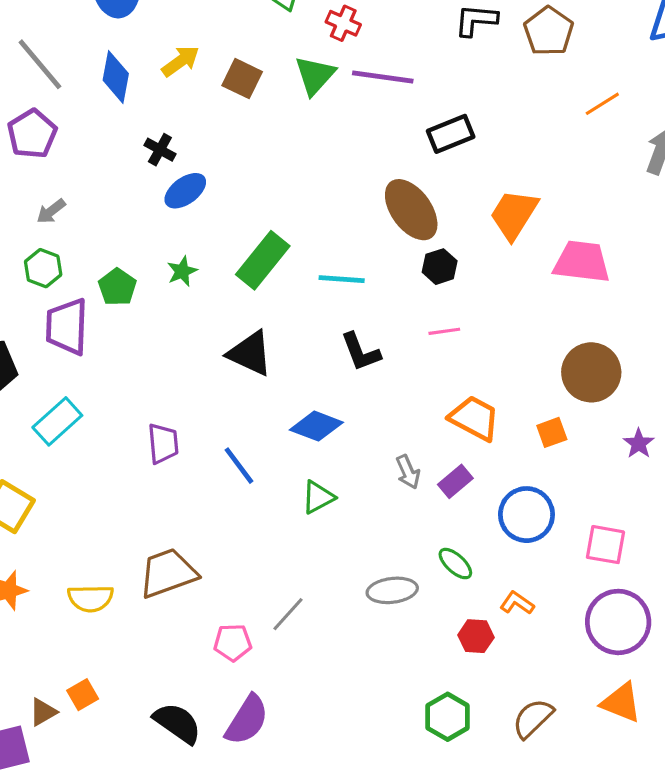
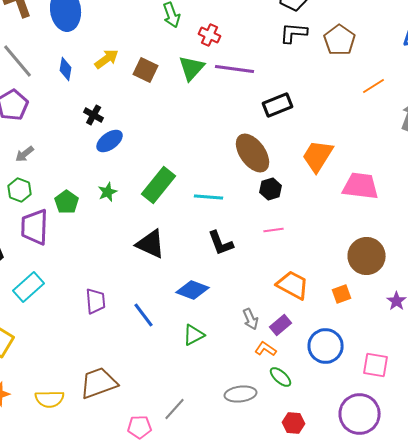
blue diamond: (116, 77) -> (66, 69), size x0.7
orange L-shape: (517, 603) -> (266, 349), moved
purple circle: (618, 622) -> (360, 414), moved

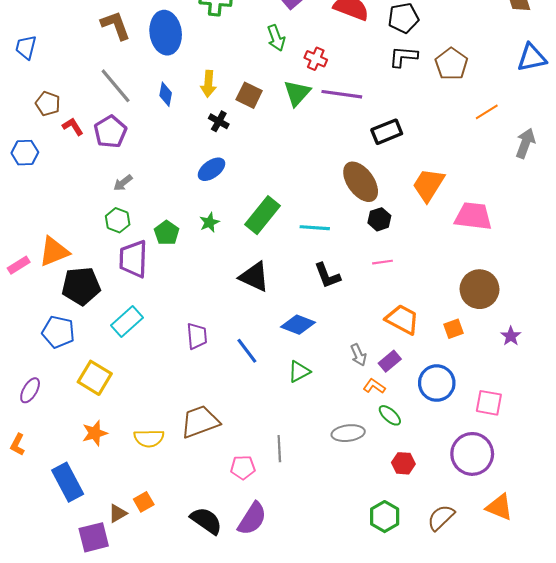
yellow arrow: (107, 59) -> (208, 84), turned 130
black cross: (94, 115) -> (219, 121), moved
gray line: (175, 409) -> (279, 449), turned -45

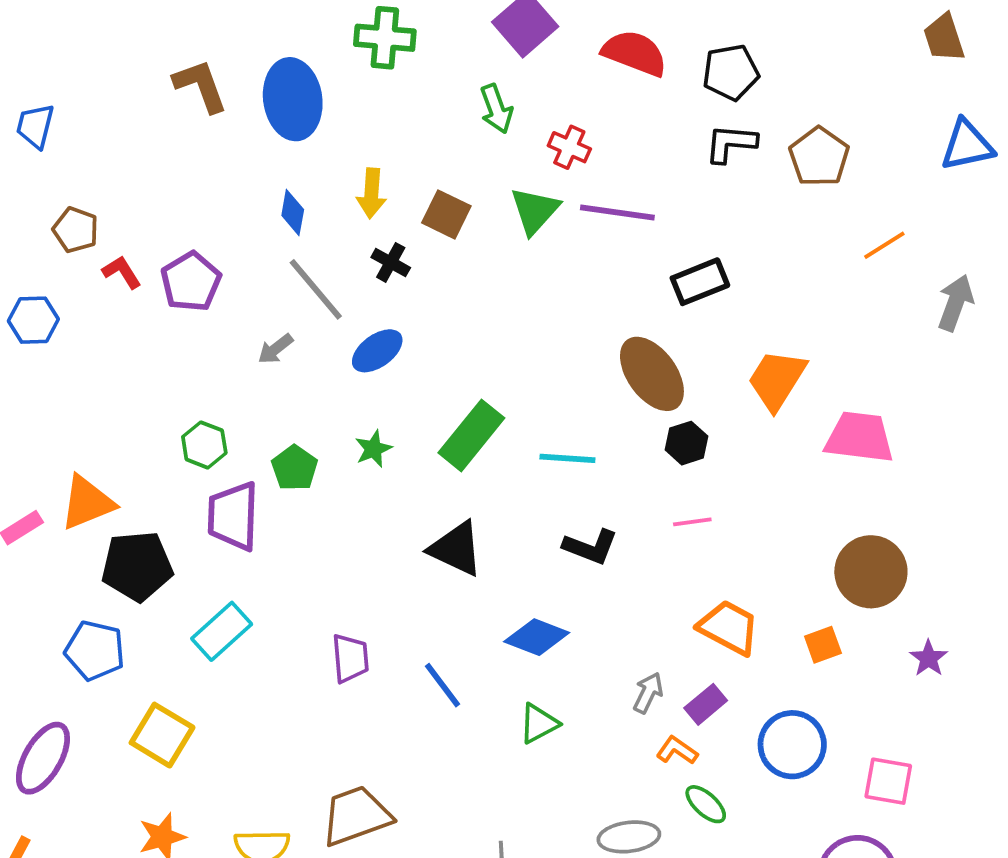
gray line: (116, 86) -> (316, 289), moved
gray arrow: (123, 183) -> (275, 349), moved
black L-shape: (327, 276) -> (590, 547), turned -48
gray arrow: (359, 355) -> (648, 693), turned -130
purple ellipse: (30, 390) -> (43, 758), size x1.5

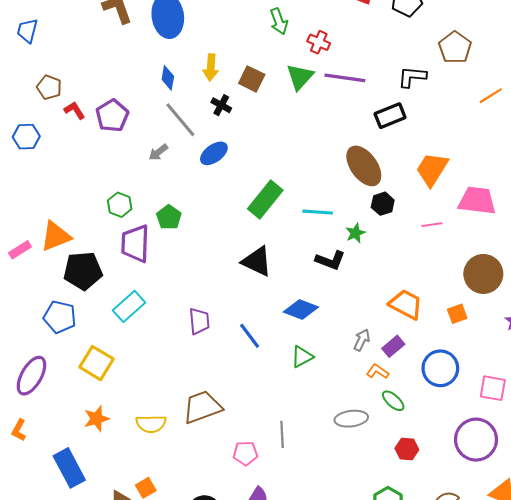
black L-shape: (731, 143) -> (412, 77), moved
green star: (373, 449) -> (355, 233), moved
pink line: (692, 522) -> (432, 225), moved

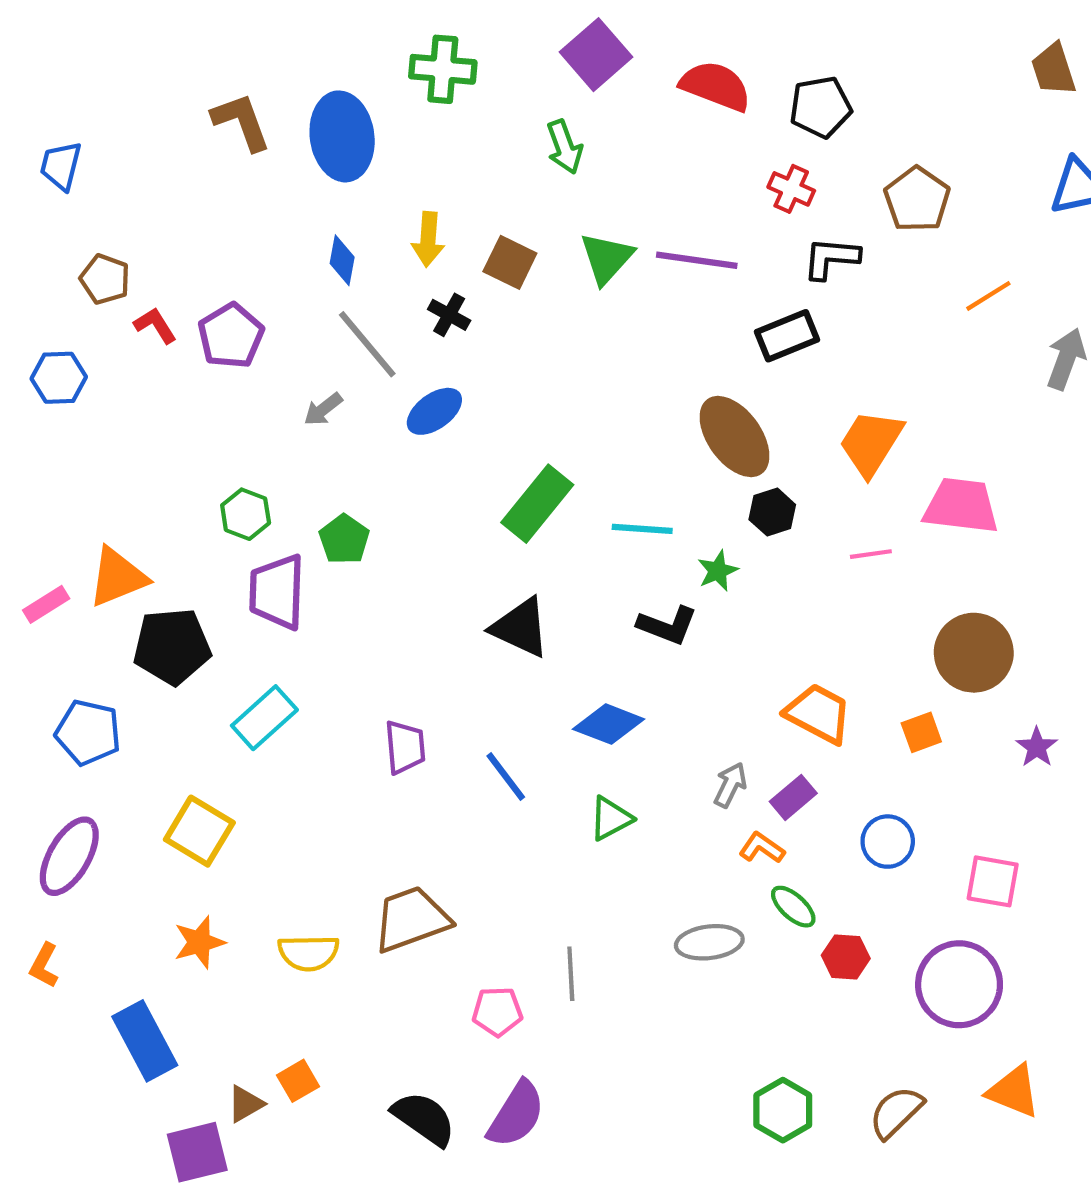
red cross: (319, 42) -> (791, 189), moved
blue pentagon: (60, 317) -> (88, 732), moved
blue circle: (440, 368) -> (888, 842), size x0.7
red hexagon: (407, 449) -> (846, 957), moved

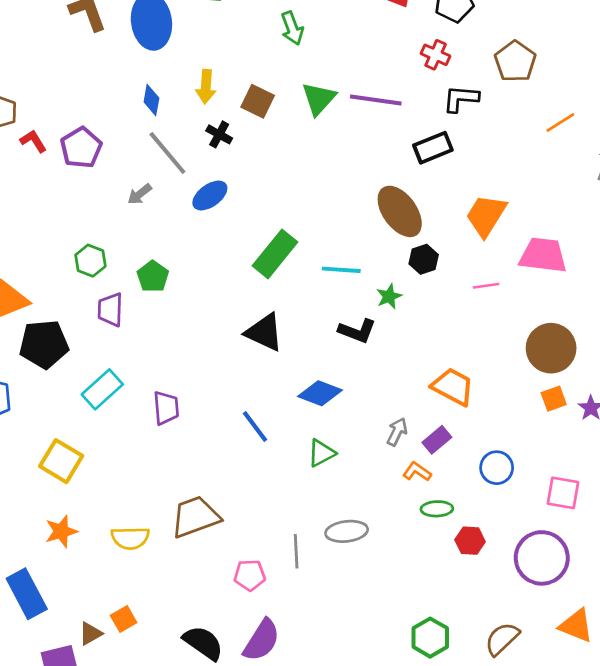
purple trapezoid: (277, 592) -> (110, 310), size x0.7
orange square: (921, 732) -> (554, 399), moved
purple trapezoid: (405, 747) -> (166, 408), moved
green ellipse: (793, 907) -> (437, 509), turned -44
gray ellipse: (709, 942) -> (347, 531), moved

